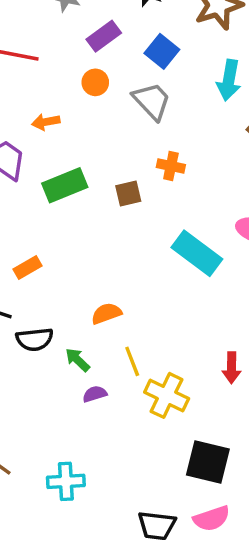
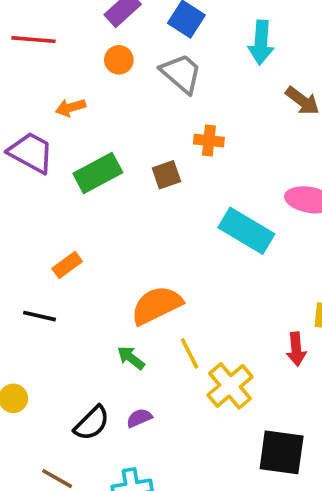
orange semicircle: (106, 313) -> (157, 305), size x1.6
black semicircle: (35, 339) -> (92, 423), moved, turned -33
purple semicircle: (95, 394) -> (139, 418), moved
yellow cross: (167, 395) -> (230, 386), turned 30

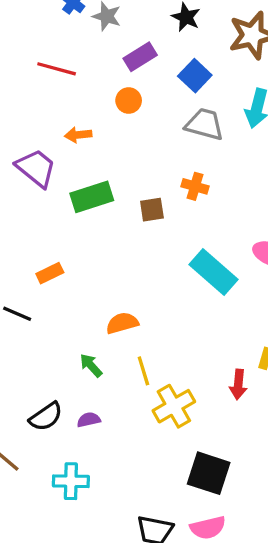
gray trapezoid: (181, 73) -> (205, 124), moved, turned -36
orange semicircle: (157, 305) -> (122, 323), size x0.7

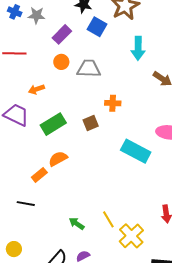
blue square: (195, 76) -> (97, 27), moved
gray trapezoid: (205, 124) -> (89, 69), moved
orange semicircle: (122, 323) -> (58, 159), moved

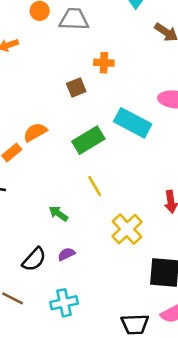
green rectangle: (53, 124) -> (88, 140), moved
yellow line: (108, 219) -> (95, 186), moved

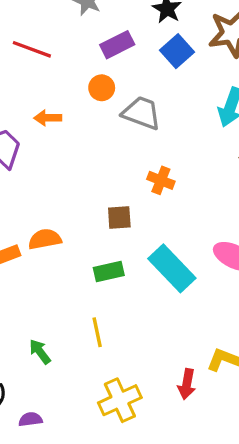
brown square: (76, 87) -> (119, 217), moved
green rectangle: (88, 140) -> (109, 272), size x0.7
purple semicircle: (66, 254) -> (30, 419), moved

